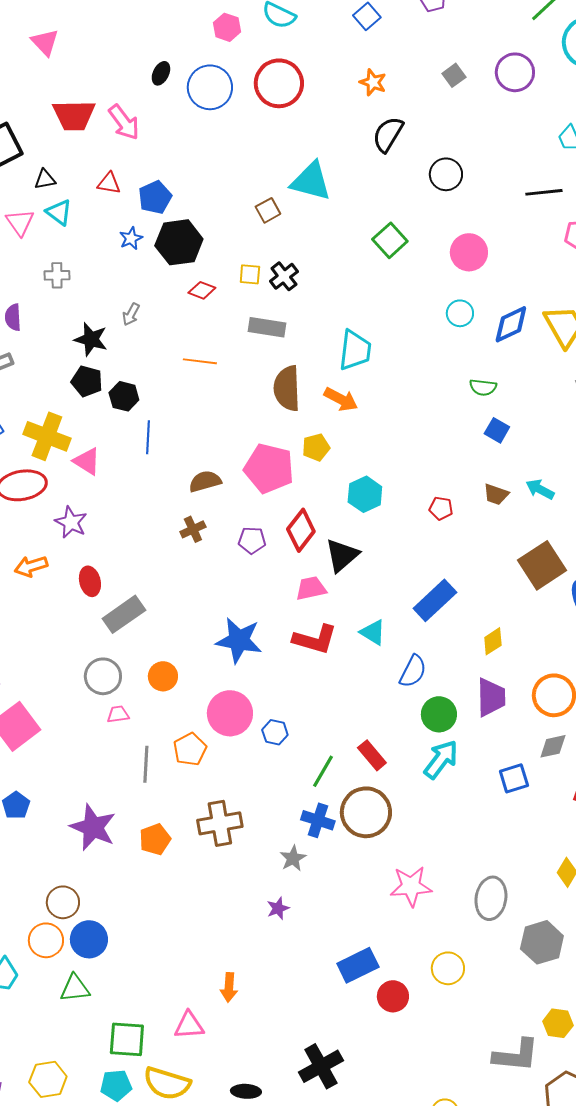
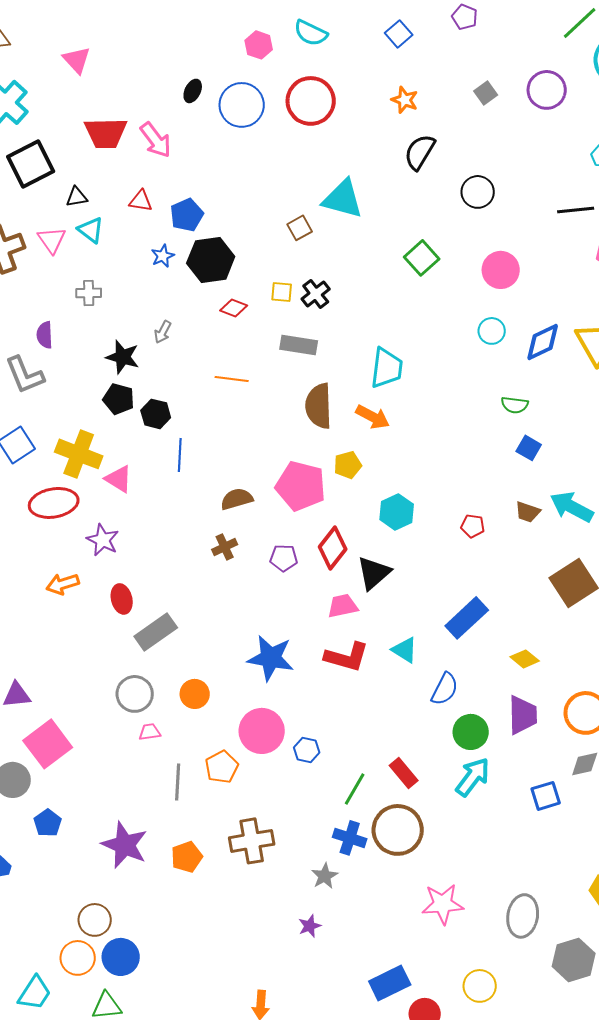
cyan arrow: (540, 489) -> (572, 507), size x1.5
yellow diamond: (493, 641) -> (525, 659), turned 72

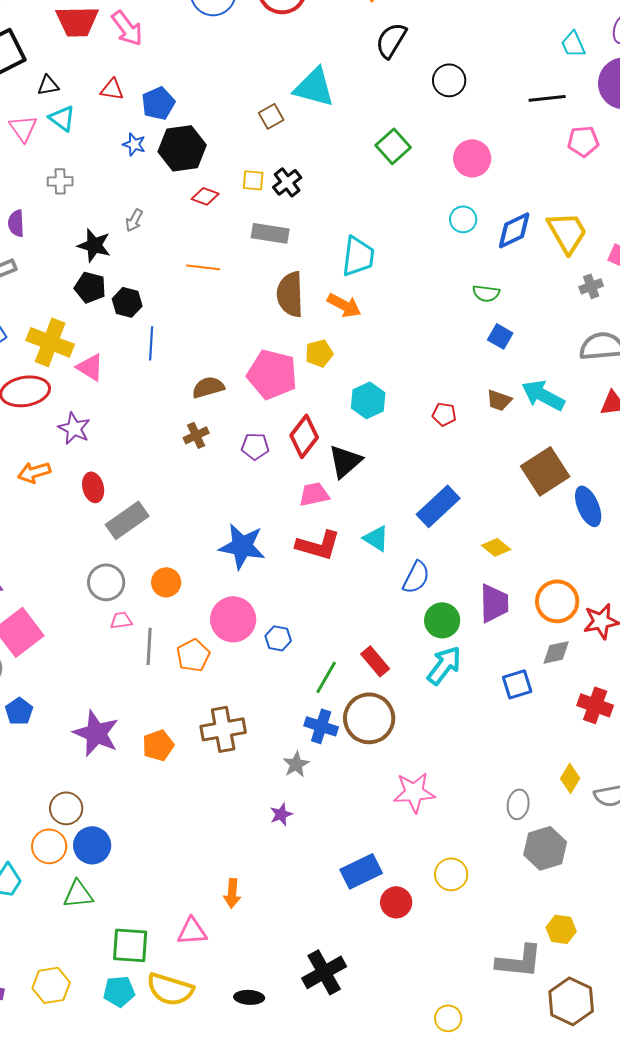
blue star: (163, 256) -> (134, 144), turned -30
gray line: (178, 782) -> (149, 646), moved
gray ellipse: (523, 916) -> (518, 804), moved, size x0.7

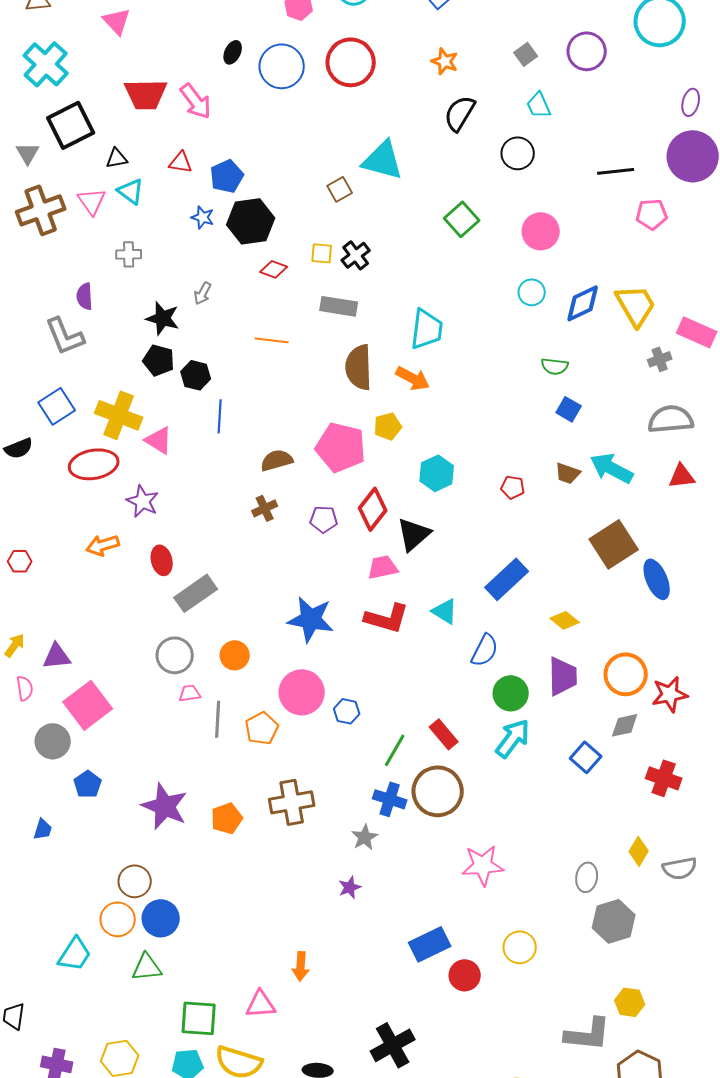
cyan trapezoid: (573, 44) -> (539, 105), moved
blue square: (517, 684) -> (586, 757), turned -32

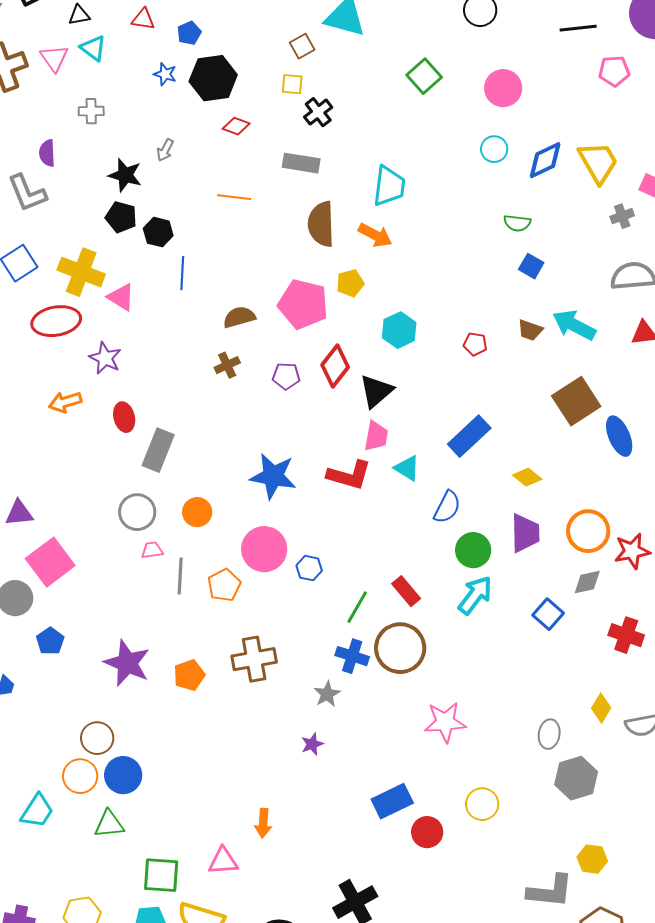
blue pentagon: (227, 176) -> (189, 33), size x0.7
yellow square: (322, 253) -> (292, 84), moved
pink trapezoid: (383, 567) -> (376, 436), moved, turned 112
gray rectangle: (196, 593) -> (158, 450), turned -33

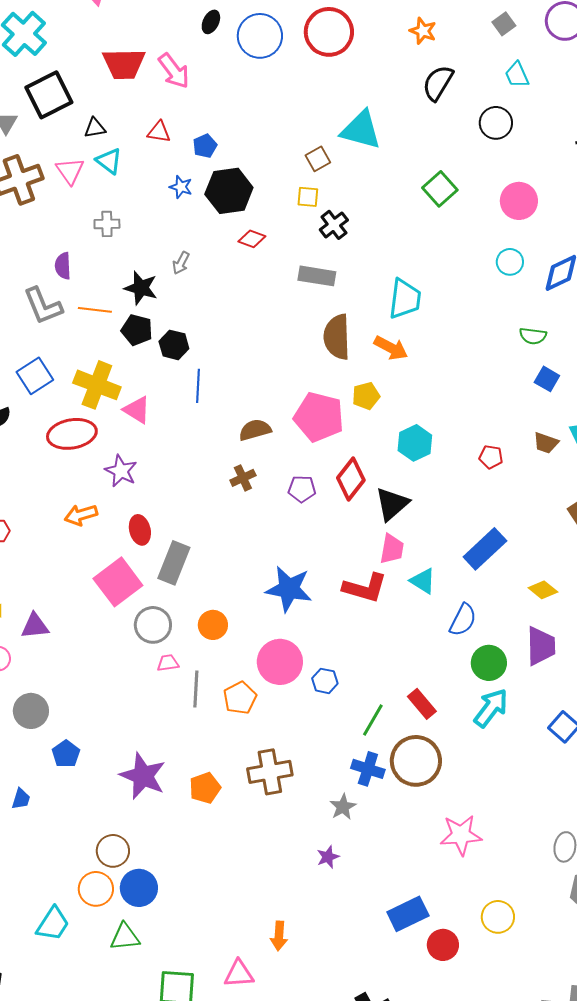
orange line: (234, 197) -> (95, 310), moved
pink square: (50, 562) -> (118, 582), moved

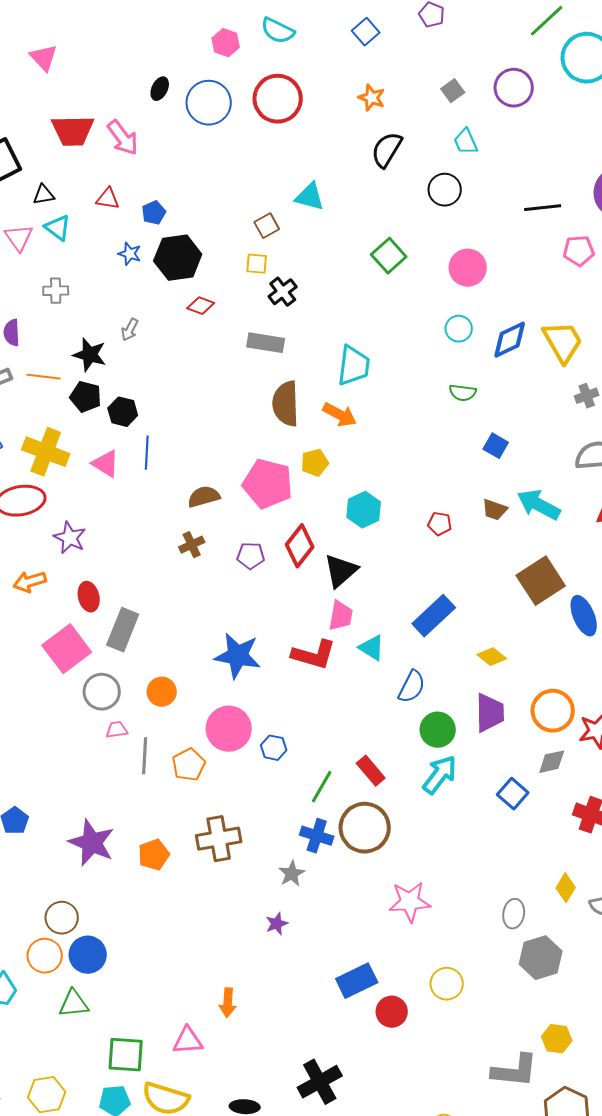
cyan triangle: (361, 130) -> (310, 197), size x0.7
green semicircle: (533, 336) -> (463, 393), moved
pink triangle: (137, 410) -> (106, 464), moved

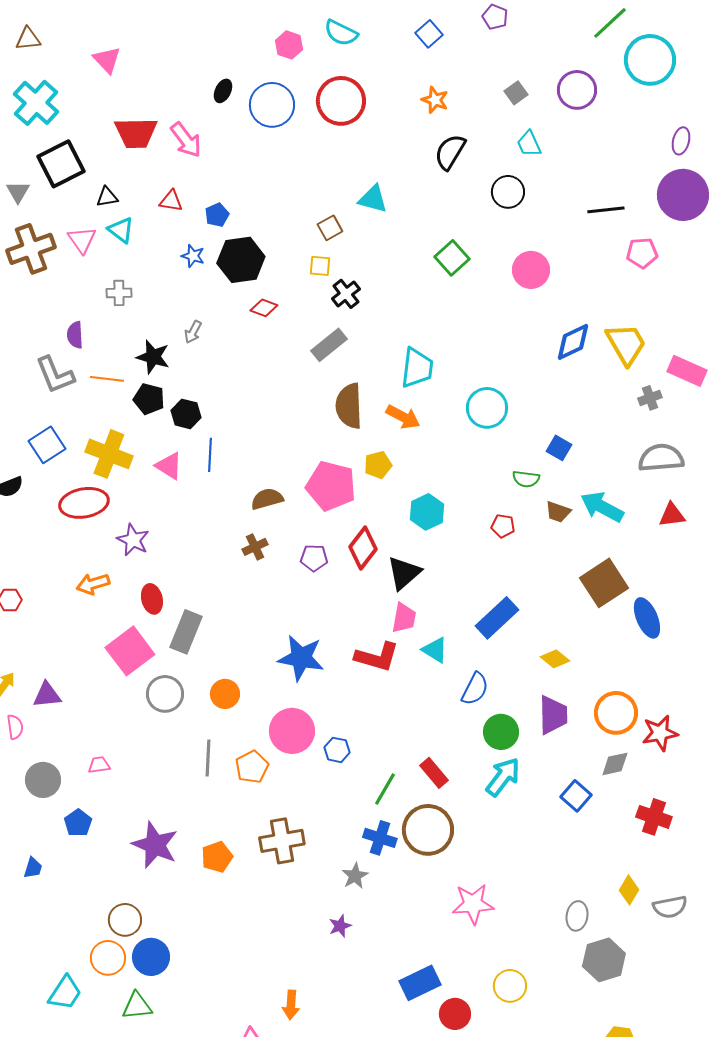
cyan circle: (459, 329) -> (487, 408), moved, size x1.5
gray rectangle: (266, 343) -> (329, 345), turned -48
green semicircle: (463, 393) -> (526, 479), moved
pink trapezoid: (117, 730) -> (99, 765), moved

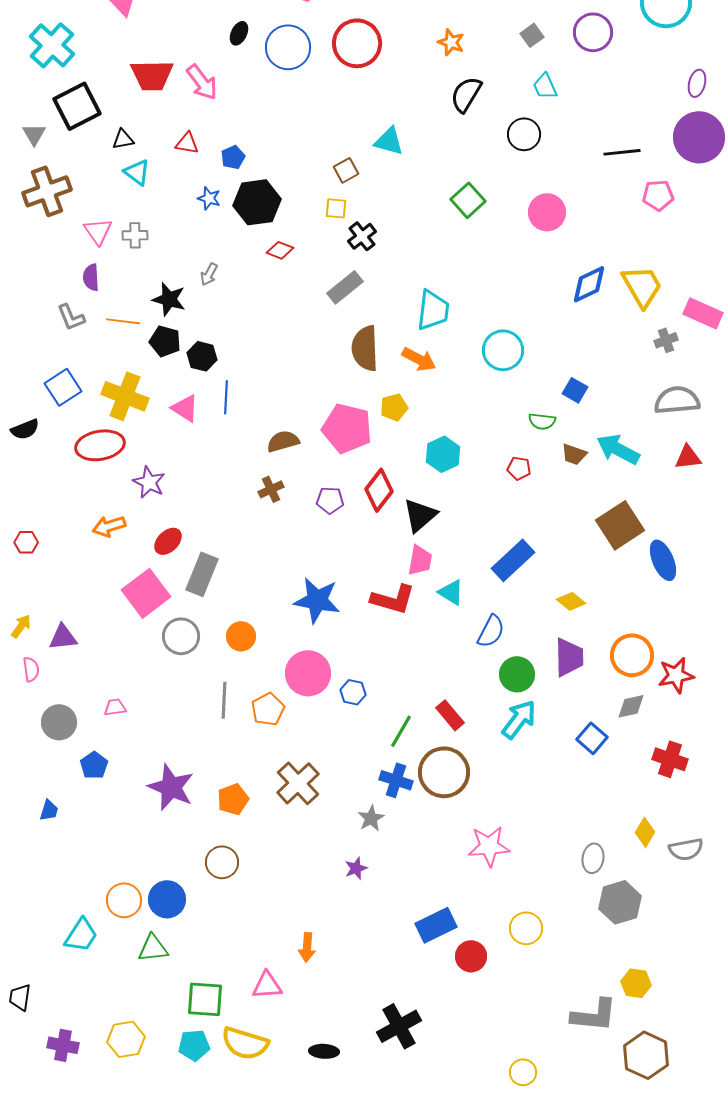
pink triangle: (82, 240) -> (98, 231), moved
gray L-shape: (55, 375) -> (71, 317), size x0.7
red ellipse: (152, 599) -> (168, 541), turned 60
brown cross: (282, 841) -> (298, 783), turned -33
brown circle: (125, 920) -> (222, 862), moved

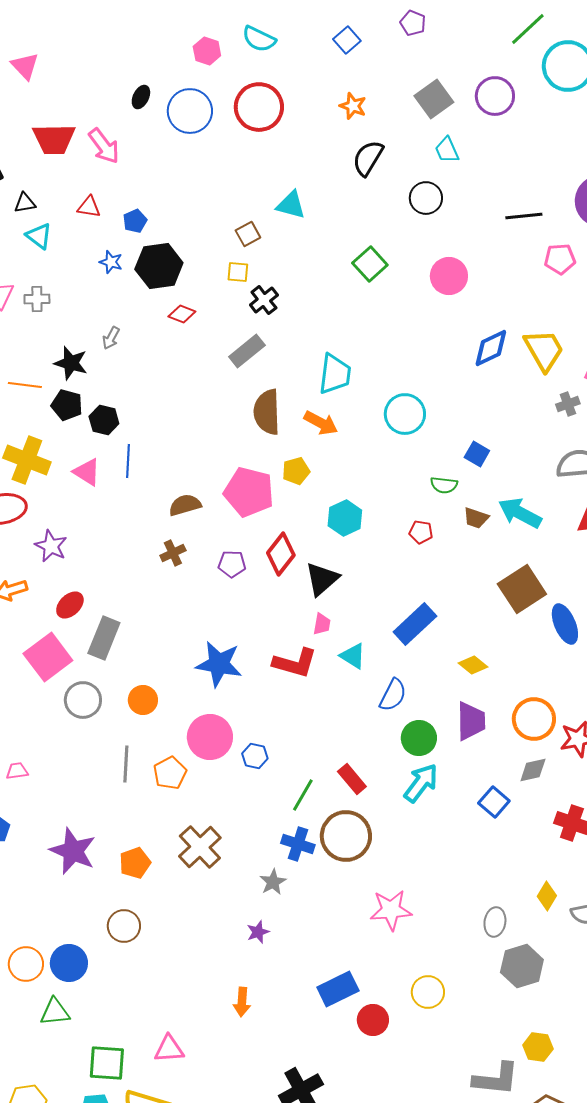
gray square: (532, 35) -> (434, 99), size x1.6
pink trapezoid: (420, 560) -> (322, 624), size x0.7
orange arrow: (307, 947) -> (242, 1002), moved

